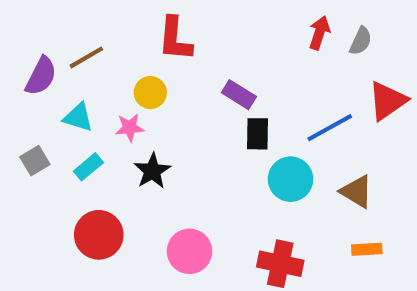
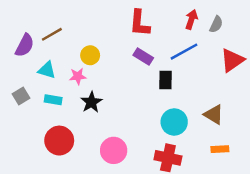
red L-shape: (175, 39) -> (140, 23), moved
blue line: (330, 128) -> (184, 52), moved
black rectangle: (258, 134) -> (166, 80), moved
cyan rectangle: (88, 167) -> (53, 100), turned 49
cyan circle: (291, 179) -> (174, 122), moved

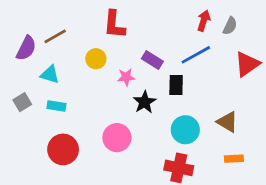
red L-shape: (140, 23) -> (114, 25), moved
pink star: (78, 76) -> (126, 77), moved
black star: (91, 102) -> (145, 102), moved
pink circle: (114, 150) -> (117, 138), moved

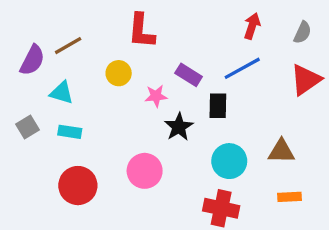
gray semicircle: (230, 26) -> (302, 33), moved
brown triangle: (227, 122) -> (281, 151), turned -30

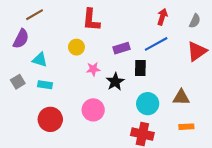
brown line: (68, 46) -> (35, 15), moved
purple rectangle: (189, 75) -> (121, 48), turned -49
pink star: (156, 96) -> (93, 69), moved

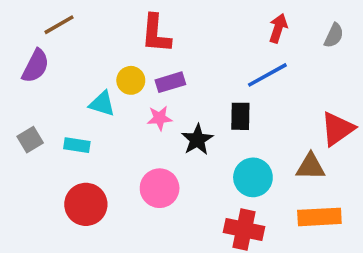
purple rectangle: (121, 48) -> (170, 82), moved
red triangle: (197, 51) -> (337, 129), moved
cyan triangle: (40, 60) -> (102, 104), moved
orange rectangle: (186, 127) -> (319, 217), size x1.6

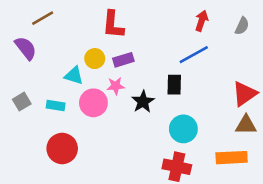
purple semicircle: (36, 66) -> (26, 48), turned -65
brown triangle: (310, 167) -> (246, 125), moved
pink circle: (160, 188) -> (93, 103), moved

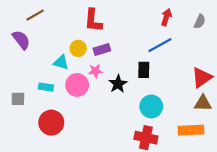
gray square: (22, 102) -> (18, 99), moved, turned 32

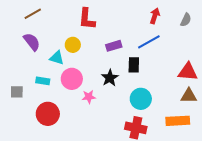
purple semicircle: (21, 40) -> (32, 42), moved
purple rectangle: (102, 49) -> (114, 46), moved
pink star: (95, 71) -> (89, 97), moved
red triangle: (202, 77) -> (188, 72), turned 40

